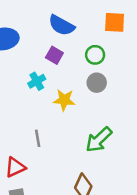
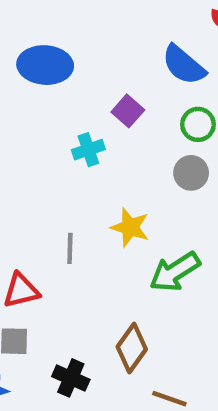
blue semicircle: (62, 25) -> (184, 65), moved
yellow star: (64, 100) -> (130, 227), moved

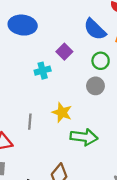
green arrow: (175, 272) -> (84, 137), turned -144

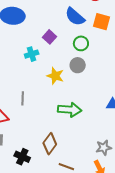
yellow star: (62, 112) -> (55, 76), moved

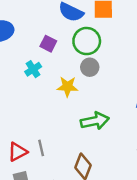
green circle: (81, 43) -> (87, 41), size x1.5
gray line: (23, 98) -> (41, 148), moved

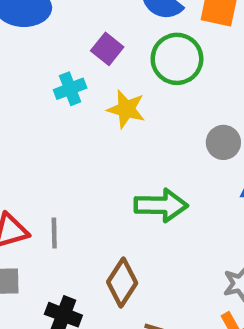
gray circle: (90, 67) -> (223, 142), moved
yellow star: (67, 87) -> (126, 109), moved

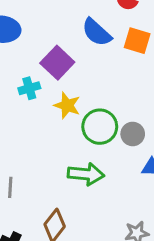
purple square: (107, 49) -> (57, 63), size x1.5
green circle: (177, 59) -> (100, 127), moved

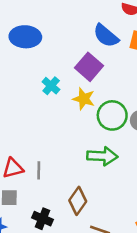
purple square: (57, 63) -> (89, 67), moved
cyan cross: (29, 88) -> (51, 86), turned -30

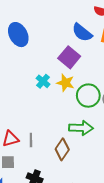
blue ellipse: (25, 37) -> (18, 35), turned 60
cyan cross: (51, 86) -> (43, 81), moved
brown diamond: (78, 201) -> (62, 149), moved

